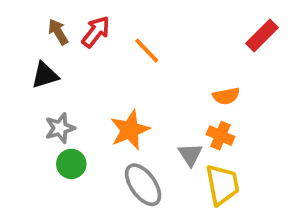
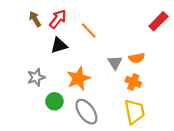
black triangle: (45, 75) -> (59, 45), moved
gray triangle: (190, 154) -> (115, 62), moved
green circle: (71, 164) -> (54, 101), moved

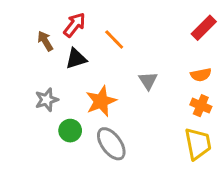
brown arrow: (35, 19) -> (45, 41), moved
orange semicircle: (137, 58) -> (201, 75), moved
orange cross: (133, 82) -> (201, 106), moved
yellow trapezoid: (134, 112) -> (198, 144), moved

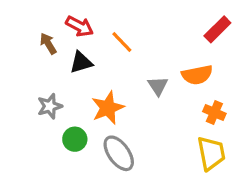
red arrow: (75, 25) -> (80, 26), turned 80
orange semicircle: (201, 75) -> (197, 75), moved, size x1.4

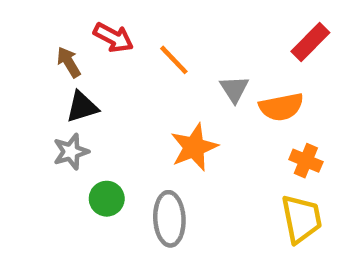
black triangle: (81, 62) -> (82, 107), moved
gray triangle: (158, 86) -> (234, 89), moved
orange star: (108, 108) -> (194, 147), moved
gray ellipse: (119, 153) -> (169, 219), turned 33

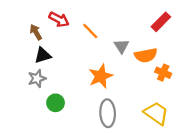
orange cross: (306, 161) -> (163, 73), moved
gray ellipse: (169, 219) -> (108, 113), moved
yellow trapezoid: (301, 219) -> (156, 113), turned -44

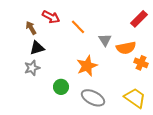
green circle: (56, 103) -> (61, 87), moved
gray ellipse: (108, 113) -> (93, 98), turned -60

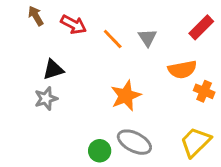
brown arrow: (31, 28) -> (36, 16), moved
gray triangle: (105, 40) -> (148, 38), moved
green circle: (61, 87) -> (100, 151), moved
yellow trapezoid: (135, 98) -> (195, 142), turned -80

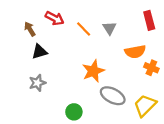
brown arrow: (36, 16) -> (30, 29), moved
red rectangle: (201, 27) -> (149, 20), turned -60
gray star: (46, 99) -> (37, 83), moved
gray ellipse: (134, 142) -> (113, 96), moved

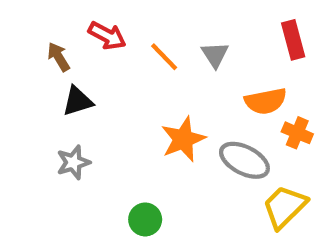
gray ellipse: (113, 96) -> (244, 160), moved

